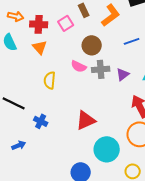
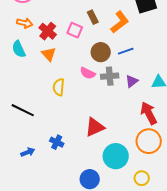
pink square: (66, 23) -> (75, 30), turned -35
red cross: (39, 24) -> (48, 31), turned 36
blue line: (132, 41) -> (126, 51), moved
blue cross: (41, 121) -> (57, 142), moved

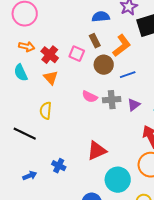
brown circle: (101, 52) -> (104, 65), moved
yellow semicircle: (59, 87) -> (46, 111), moved

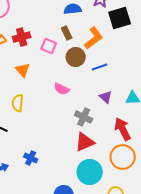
red cross: (50, 55) -> (22, 37), moved, turned 36
gray cross: (112, 100) -> (84, 117), moved, turned 30
purple triangle: (134, 105) -> (106, 97), turned -40
red triangle: (97, 151) -> (85, 142), moved

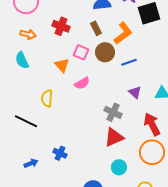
red cross: (22, 37) -> (61, 26), moved, turned 36
pink square: (49, 46) -> (81, 52), moved
orange triangle: (23, 70) -> (62, 65), moved
pink semicircle: (62, 89) -> (82, 83), moved, turned -56
cyan circle: (90, 172) -> (119, 167), size x0.6

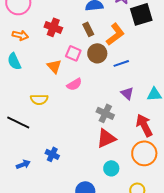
yellow semicircle: (47, 98) -> (39, 99), turned -96

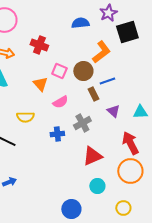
brown rectangle: (88, 29) -> (93, 94), moved
gray cross: (105, 113) -> (82, 123), moved, turned 36
blue cross: (52, 154) -> (57, 134), moved, turned -32

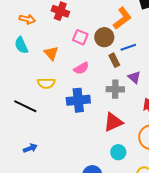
orange triangle: (40, 84) -> (51, 53), moved
gray cross: (82, 123) -> (115, 89), moved, turned 30
blue cross: (57, 134) -> (78, 100), size x1.6

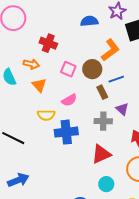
orange arrow: (27, 19) -> (31, 64), moved
yellow semicircle: (46, 83) -> (46, 115), moved
blue arrow: (30, 148) -> (18, 180), size x1.5

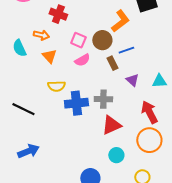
pink semicircle: (69, 100) -> (82, 60), moved
gray cross: (103, 121) -> (103, 99), moved

